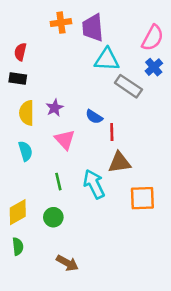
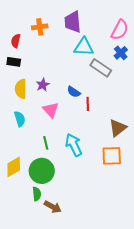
orange cross: (61, 23) -> (40, 27), moved
brown triangle: (119, 163) -> (118, 128), moved, turned -30
green circle: (53, 217) -> (42, 171), size x1.6
green semicircle: (18, 246) -> (37, 194), moved

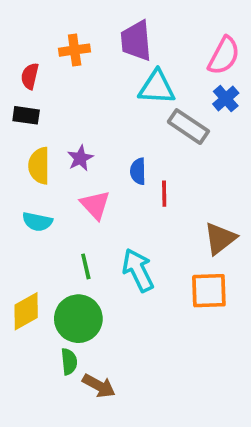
blue semicircle: (74, 92) -> (138, 171), turned 56
cyan semicircle: (20, 119) -> (37, 222), turned 119

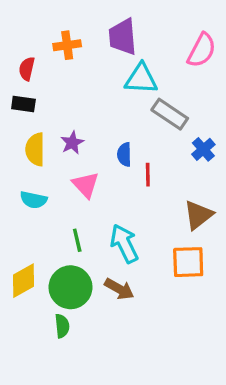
blue cross: (226, 99) -> (203, 149), moved
brown arrow: (99, 386) -> (119, 289), moved

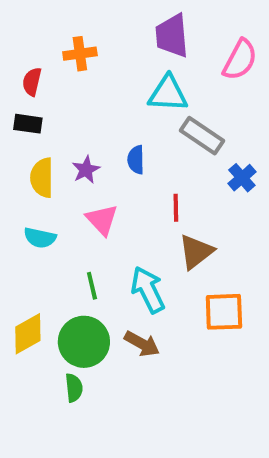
purple trapezoid: (123, 37) -> (172, 36), moved
blue semicircle: (124, 154) -> (136, 160), moved
brown triangle: (198, 215) -> (196, 252), moved

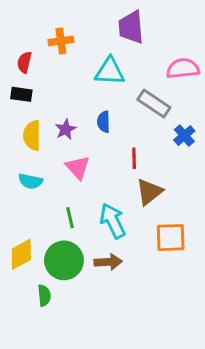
pink semicircle: (240, 60) -> (183, 68), moved, turned -124
cyan triangle: (168, 94) -> (110, 71), moved
brown arrow: (142, 344) -> (108, 262), turned -32
green semicircle: (74, 388) -> (44, 295), moved

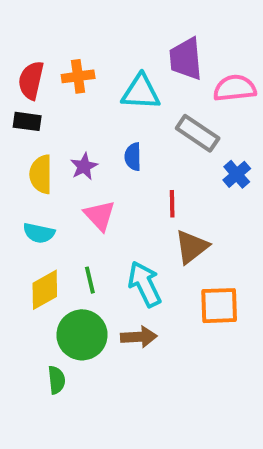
purple trapezoid: (131, 27) -> (186, 59), moved
orange cross: (61, 41) -> (78, 76), moved
red semicircle: (24, 62) -> (31, 80), size x1.4
yellow diamond: (21, 254) -> (45, 290), moved

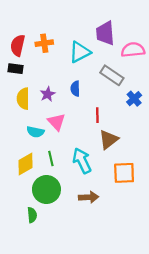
cyan triangle: (141, 92) -> (80, 52), turned -30
cyan semicircle: (39, 233) -> (35, 132), moved
brown arrow: (139, 337) -> (89, 197), moved

